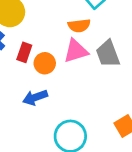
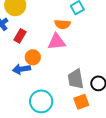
gray trapezoid: (108, 54) -> (76, 79), moved
orange circle: (45, 63) -> (33, 57), moved

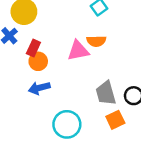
orange semicircle: (62, 24) -> (96, 41), moved
orange circle: (33, 57) -> (38, 61), moved

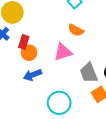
orange semicircle: (96, 41) -> (76, 30), turned 35
pink triangle: (78, 51) -> (63, 52), moved

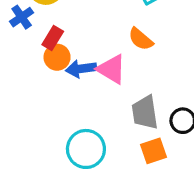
pink triangle: (63, 52) -> (111, 69), turned 36
blue arrow: (32, 75) -> (81, 69), moved

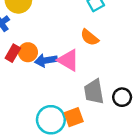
red rectangle: (53, 38) -> (13, 53), moved
orange square: (153, 151) -> (74, 117), moved

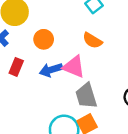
orange circle: (28, 52) -> (44, 39), moved
gray trapezoid: (94, 92) -> (86, 96), moved

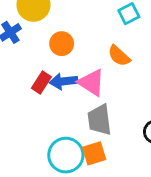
red rectangle: (16, 67) -> (41, 83), moved

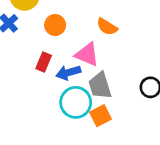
blue arrow: (63, 81) -> (68, 73), moved
cyan circle: (66, 155) -> (76, 102), moved

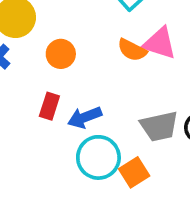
pink triangle: (87, 54) -> (160, 43), moved
gray trapezoid: (100, 86) -> (159, 126), moved, turned -80

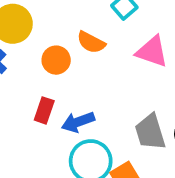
orange semicircle: (132, 50) -> (91, 42), moved
gray trapezoid: (159, 126) -> (150, 132), turned 84

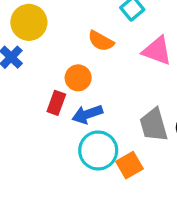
orange circle: (56, 60) -> (78, 78), moved

